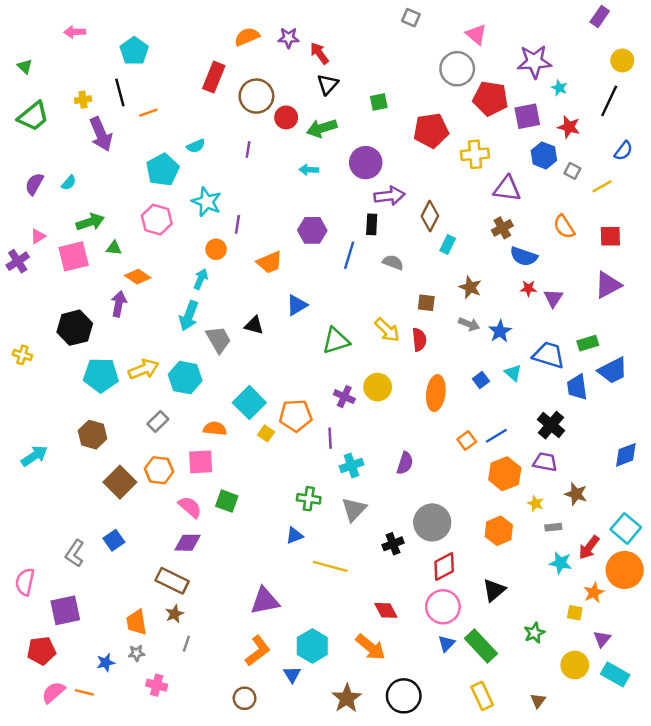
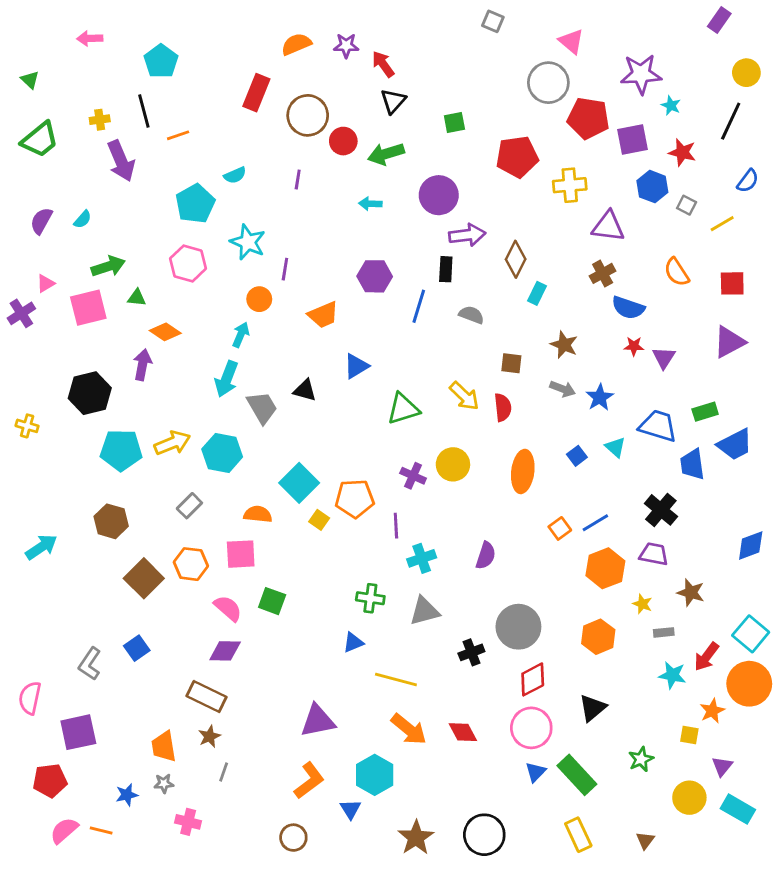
gray triangle: (354, 509) -> (424, 611), turned 32
orange arrow: (370, 647) -> (409, 729), moved

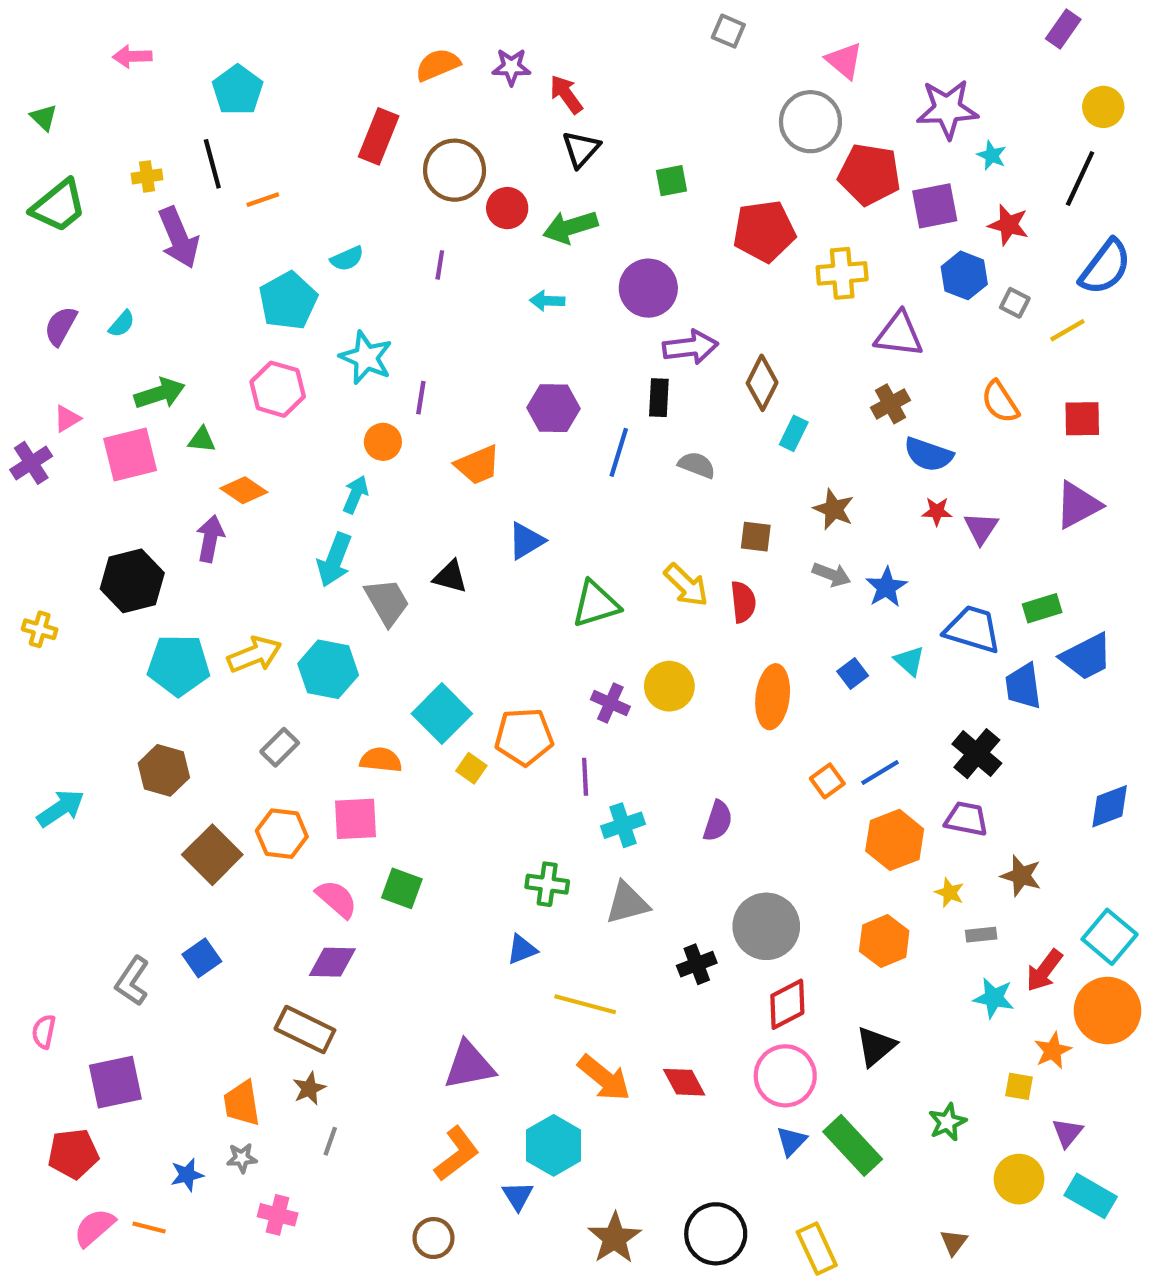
blue semicircle: (748, 181) -> (1105, 267), size x1.6
pink semicircle: (30, 698) -> (44, 1032), size x0.7
yellow rectangle: (578, 835) -> (817, 1249), moved

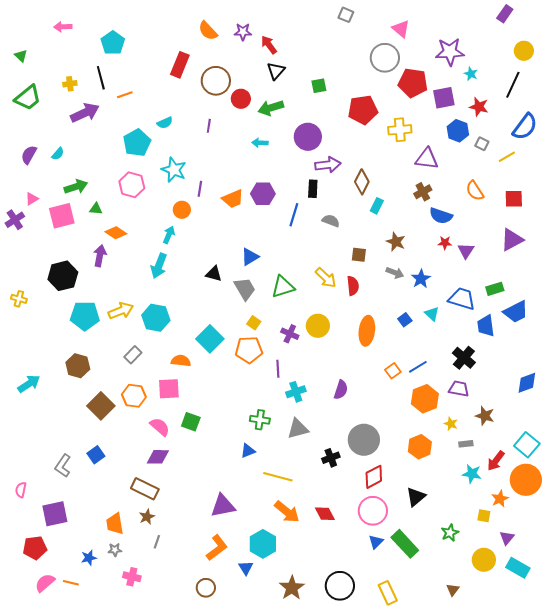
orange semicircle: (438, 65) -> (208, 31), turned -110
purple arrow: (179, 238) -> (85, 113), turned -92
orange trapezoid: (478, 465) -> (233, 199), moved
gray trapezoid: (387, 602) -> (245, 289), moved
yellow square: (471, 768) -> (254, 323), moved

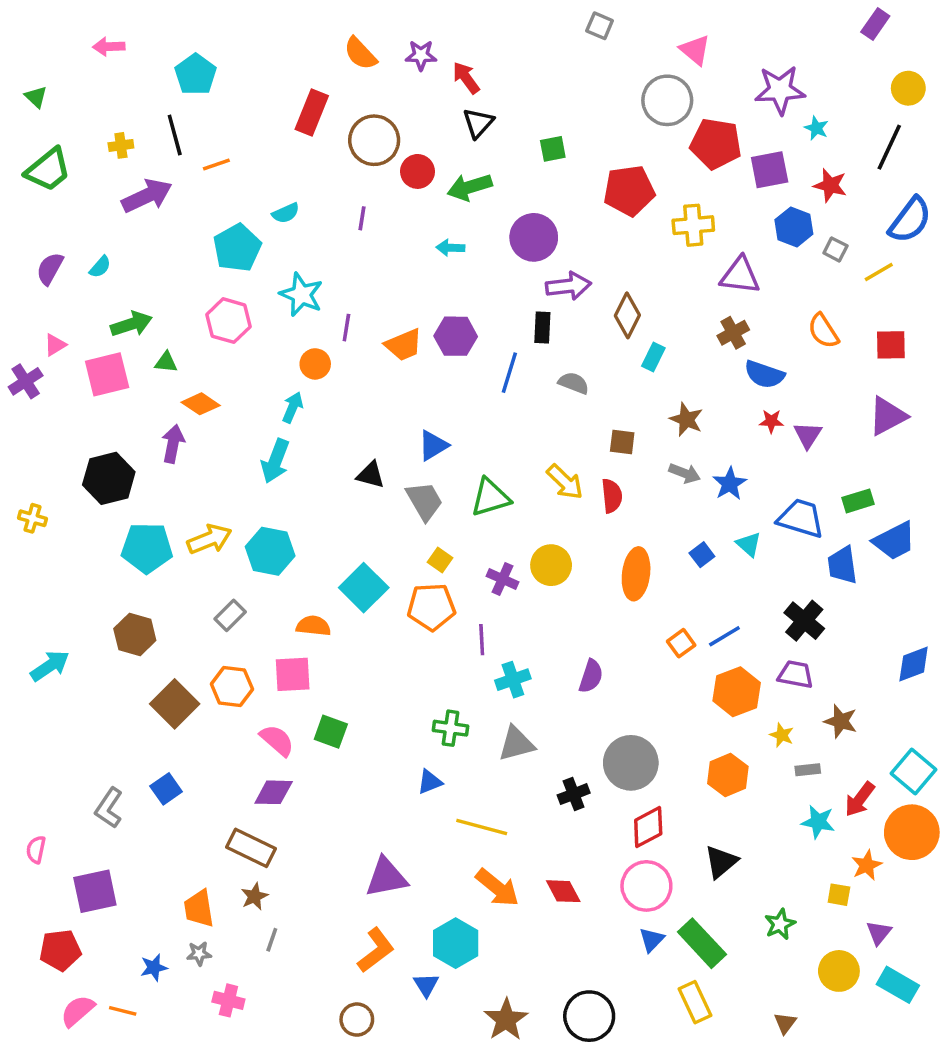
yellow rectangle: (388, 593) -> (695, 1002), moved

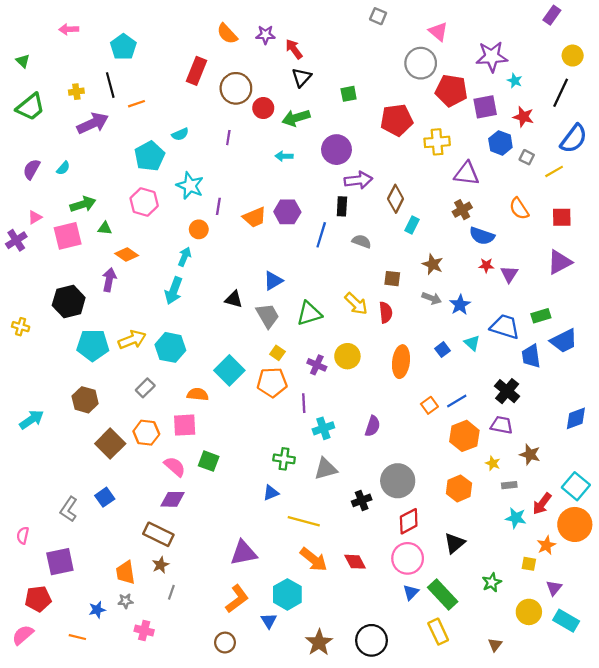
pink semicircle: (78, 1011) -> (23, 635), moved

